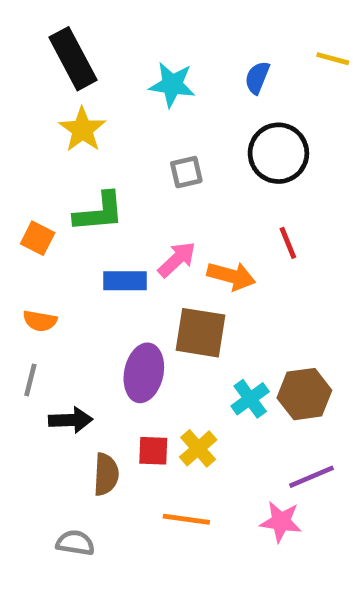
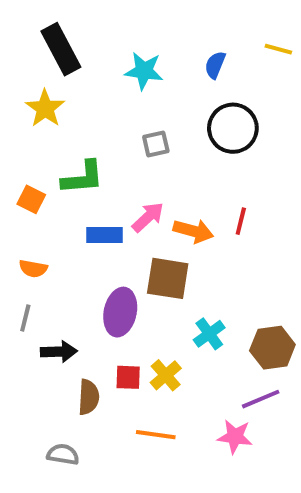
yellow star: (82, 130) -> (45, 108), moved
red line: (288, 243) -> (241, 221), moved, turned 36
brown hexagon: (304, 394) -> (272, 348), moved

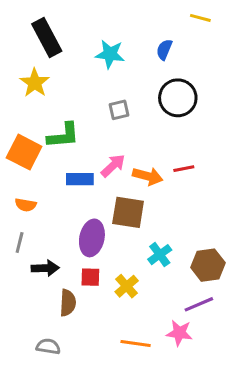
yellow line: (278, 49) -> (200, 18), moved
orange square: (31, 199) -> (24, 152), size x1.6
red line: (241, 221) -> (184, 169), turned 65
red square: (128, 377) -> (90, 277), moved
orange line: (156, 435) -> (136, 343), moved

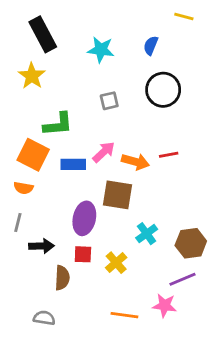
orange square: (24, 152) -> (33, 155), moved

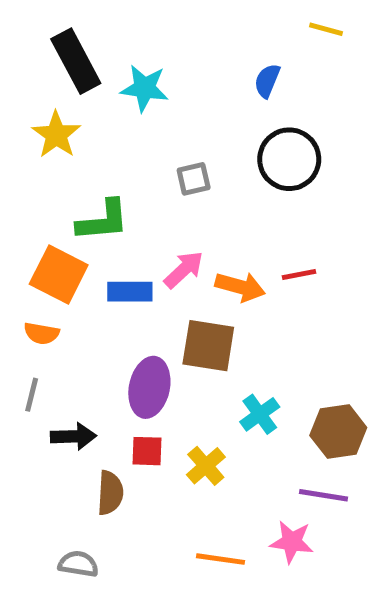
cyan star: (101, 50) -> (145, 88), moved
purple line: (183, 279) -> (324, 495), turned 32

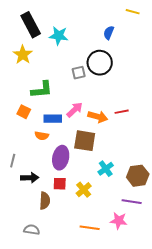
black circle: (289, 159) -> (100, 63), moved
orange square: (59, 275) -> (24, 112), size x0.6
orange semicircle: (42, 333) -> (42, 136), moved

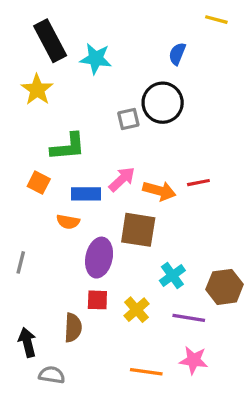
black arrow: (30, 178) -> (27, 342), moved, turned -102
purple line: (132, 202) -> (189, 318), moved

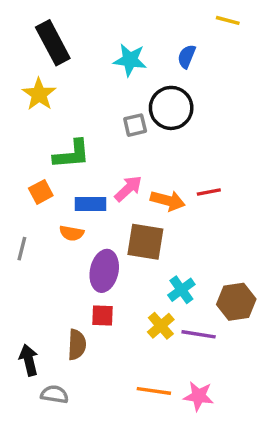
cyan star: (96, 59) -> (130, 60), moved
orange square: (39, 183) -> (41, 192), turned 35
gray line: (21, 262) -> (22, 249), moved
yellow cross: (137, 310) -> (161, 326), moved
pink star: (194, 360) -> (199, 396), moved

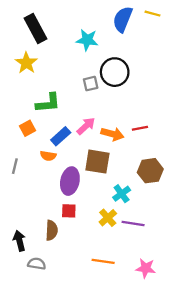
blue semicircle: (187, 56) -> (123, 19), moved, size x1.6
blue rectangle: (91, 204) -> (61, 136), turned -42
brown hexagon: (236, 302) -> (150, 171), moved
pink star: (199, 396) -> (146, 268), moved

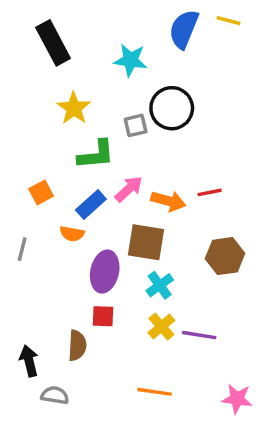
yellow star: (26, 63) -> (74, 108), moved
green L-shape: (48, 103) -> (96, 155), moved
cyan cross: (122, 194) -> (160, 285), moved
pink star: (146, 268) -> (237, 399), moved

